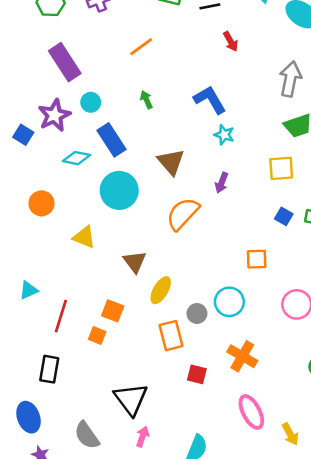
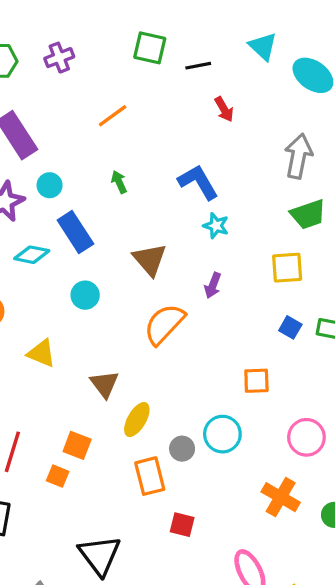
cyan circle: (119, 190) -> (85, 295), size x0.6
orange cross: (242, 356) -> (281, 497), moved

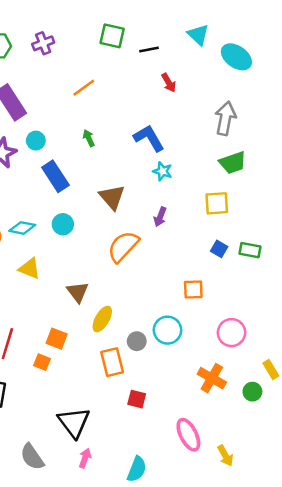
cyan diamond: (32, 255) -> (22, 228), moved

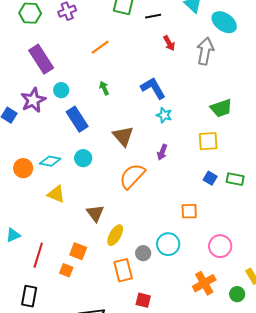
gray arrow: (225, 118) -> (205, 51), moved
orange cross: (212, 378) -> (204, 283), turned 30

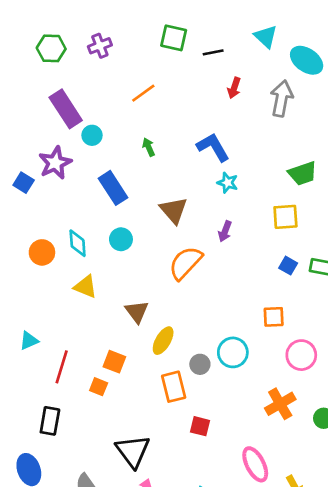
red arrow: (169, 43) -> (234, 88), turned 49
cyan circle: (61, 90) -> (92, 135), moved
cyan diamond: (50, 161) -> (78, 243), turned 75
orange square: (189, 211) -> (274, 317), moved

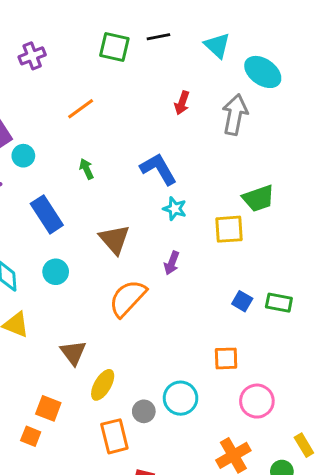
black line: (213, 52) -> (158, 37), moved
yellow square: (285, 217) -> (229, 229), moved

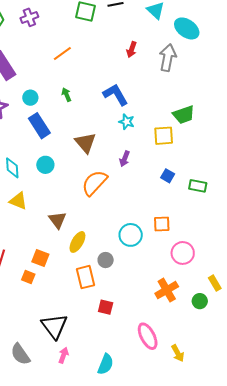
cyan circle: (23, 156) -> (30, 98), moved
blue square: (242, 301) -> (168, 176), moved
cyan circle: (181, 398) -> (131, 235), moved

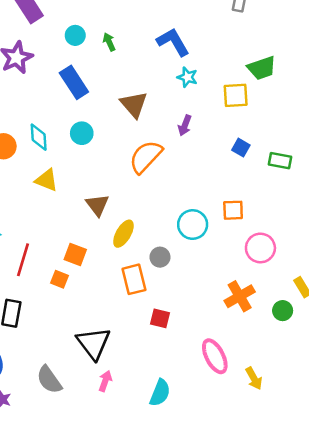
cyan circle: (30, 98) -> (75, 35), moved

